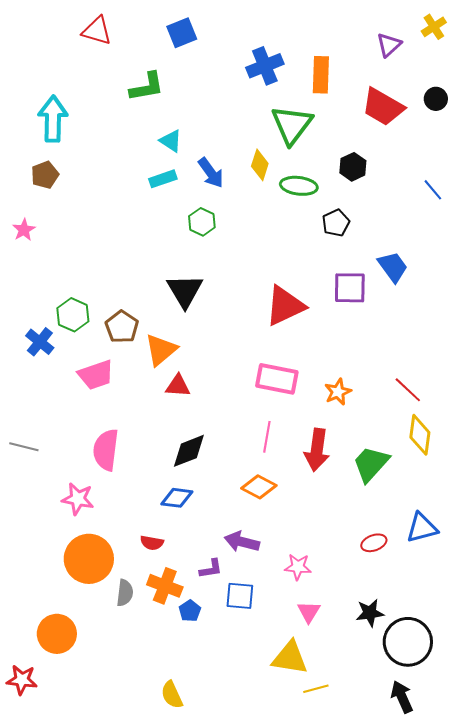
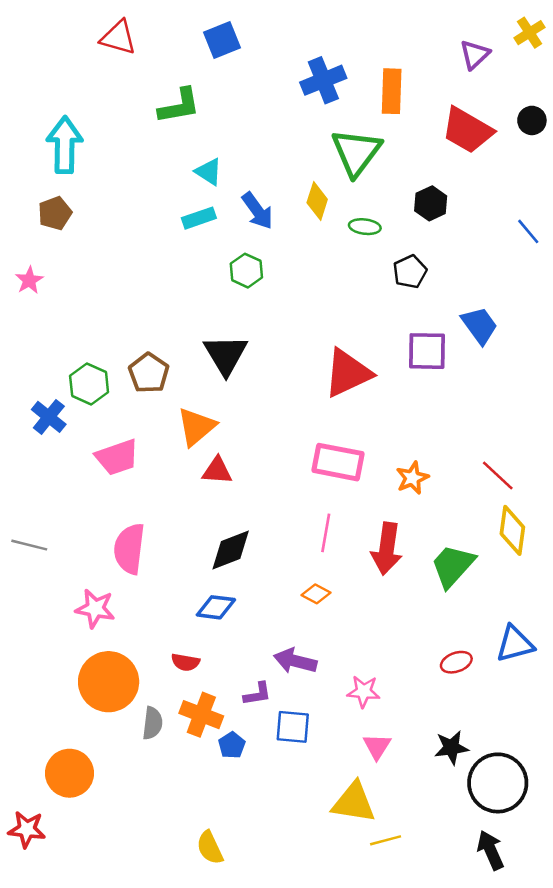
green ellipse: (299, 186) -> (365, 227), size x0.7
brown pentagon: (122, 327) -> (149, 373), moved
orange diamond: (259, 487) -> (316, 594), size x0.7

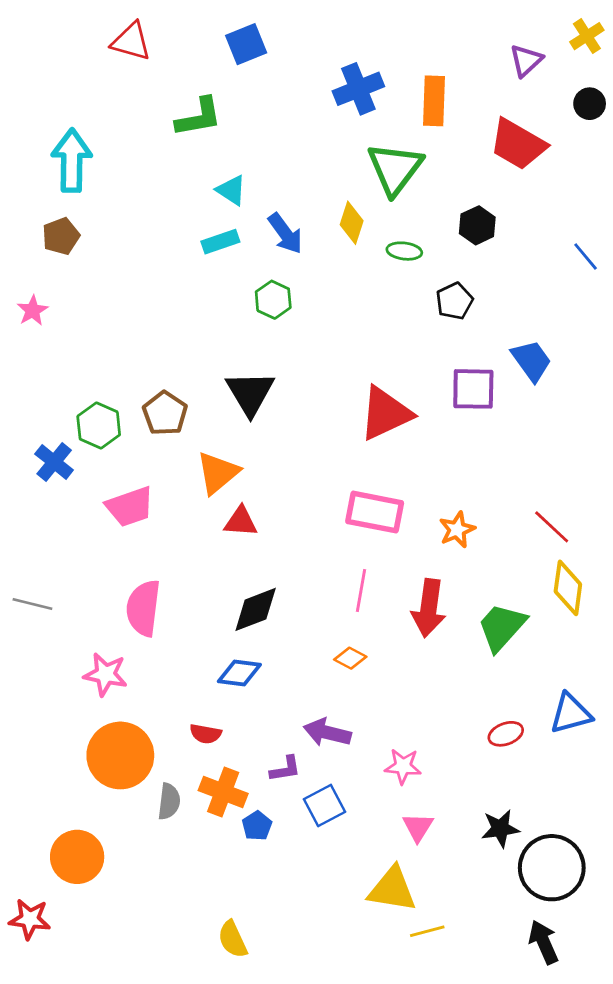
black circle: (532, 120) -> (590, 104), moved
blue square: (293, 727) -> (325, 805), turned -33

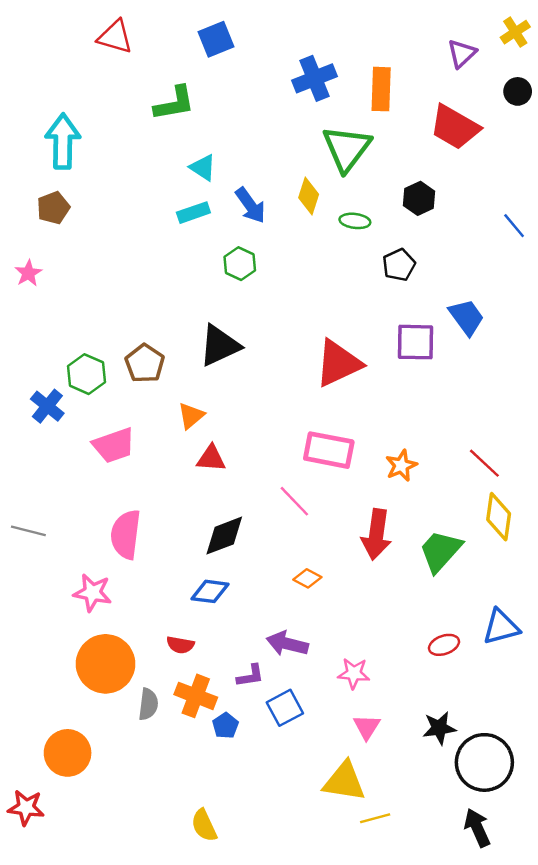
black triangle: (250, 393) -> (220, 346), turned 36
orange triangle: (218, 473) -> (191, 416), size x0.7
pink line: (361, 590) -> (294, 501), moved, turned -54

